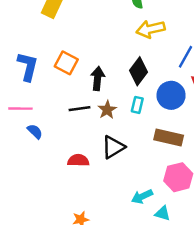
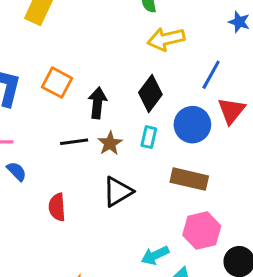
red semicircle: (78, 160) -> (57, 207), moved, turned -95

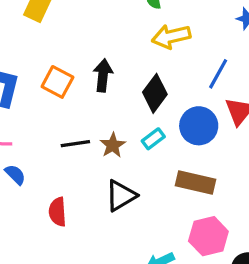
black arrow: (97, 103) -> (103, 75), moved
cyan rectangle: (149, 137) -> (153, 139), turned 40

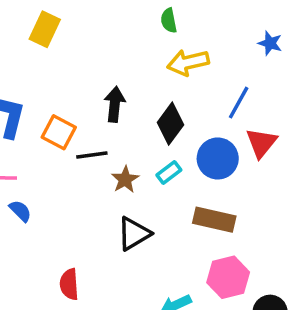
orange square: (57, 82) -> (59, 132), moved
black line: (75, 144) -> (92, 155), moved
red semicircle: (57, 212) -> (69, 284), moved

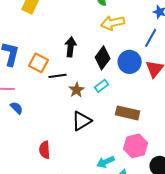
blue line: (239, 103) -> (151, 38), moved
blue circle: (218, 158) -> (130, 62), moved

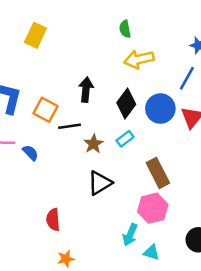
blue semicircle: (17, 108) -> (30, 153), moved
brown rectangle: (128, 113) -> (158, 173), turned 50
pink hexagon: (136, 146) -> (153, 208), moved
cyan arrow: (106, 162) -> (130, 235), turned -42

